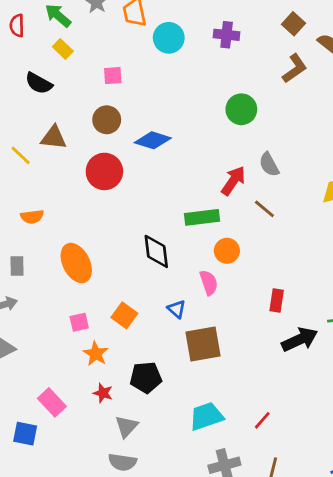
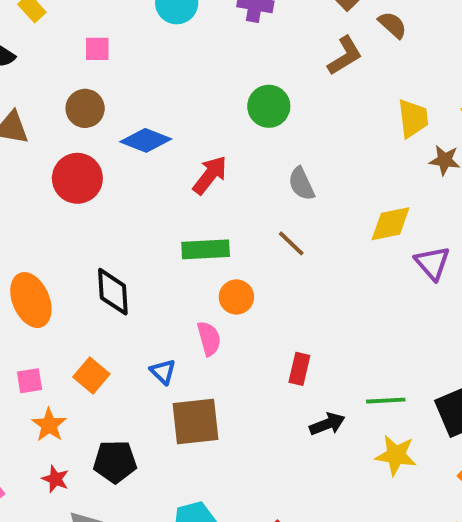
red arrow: (233, 181) -> (210, 175), moved
black diamond: (156, 251) -> (113, 292), moved
black arrow: (300, 340) -> (327, 424), size x0.7

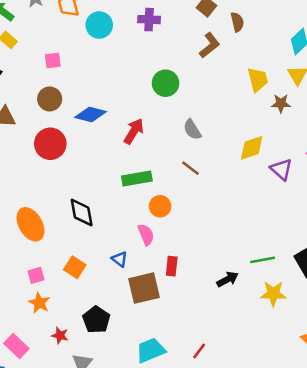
brown semicircle: (392, 25) -> (237, 22), turned 42
red rectangle: (299, 369) -> (172, 266), moved
orange star: (49, 425) -> (39, 303), moved
black pentagon: (115, 462) -> (96, 320), turned -30

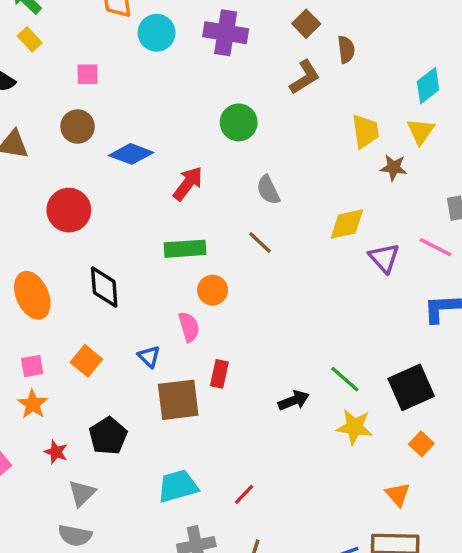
purple cross: (149, 20) -> (226, 33), size x1.4
red circle: (50, 144) -> (69, 210), moved
green line: (263, 260) -> (345, 379), turned 45

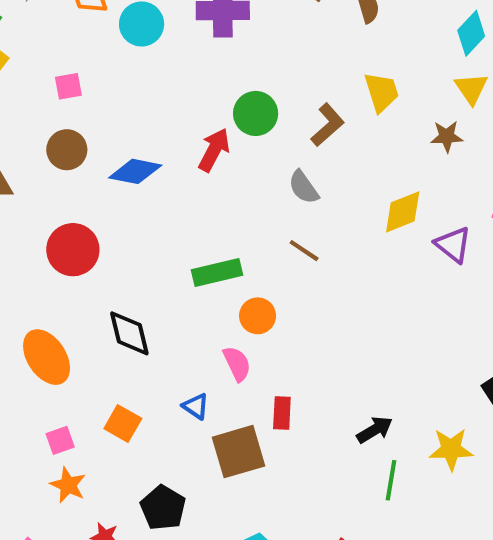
brown L-shape: (305, 77) -> (328, 125), moved
yellow trapezoid: (365, 131) -> (382, 92), moved
red arrow: (188, 183) -> (214, 150), moved
green line: (345, 379) -> (391, 480), moved, turned 68

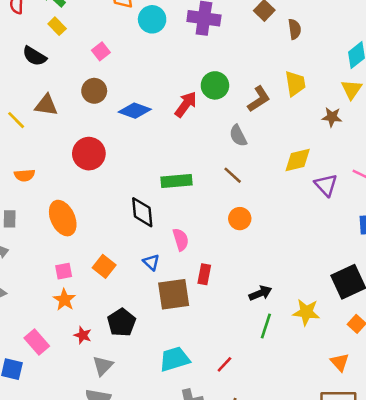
pink square: (68, 86) -> (101, 51), turned -36
orange circle: (258, 316) -> (240, 219), moved
black diamond: (129, 333) -> (142, 212), moved

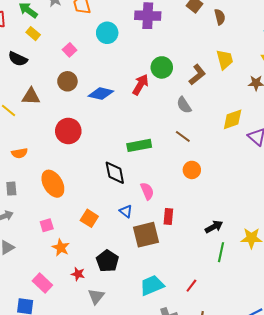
cyan circle: (152, 19) -> (107, 33), moved
pink square: (64, 271) -> (47, 225), moved

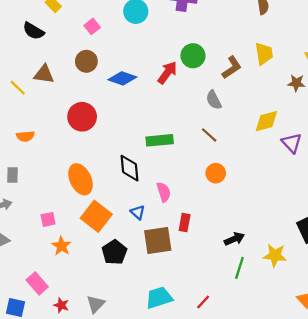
orange ellipse: (53, 184) -> (80, 179), moved
orange square: (89, 218) -> (96, 216), size x1.5
black pentagon: (107, 261) -> (114, 252), moved
red star: (78, 274) -> (61, 305), moved

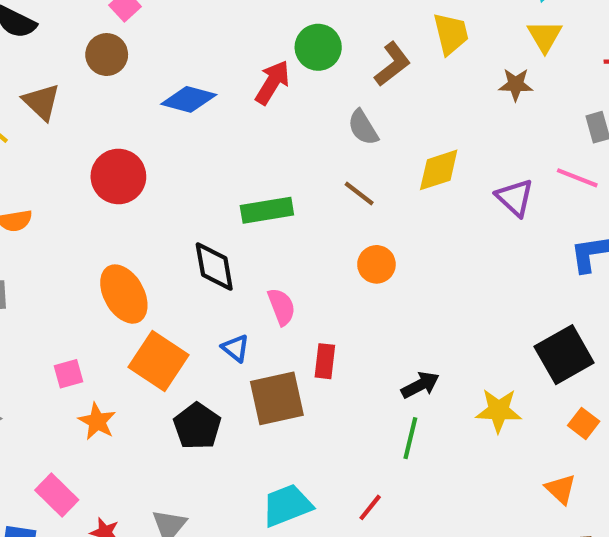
brown circle: (86, 61) -> (107, 55), moved
brown triangle: (44, 74) -> (41, 102), turned 40
yellow diamond: (266, 121) -> (439, 170), moved
green line: (239, 268) -> (410, 438), moved

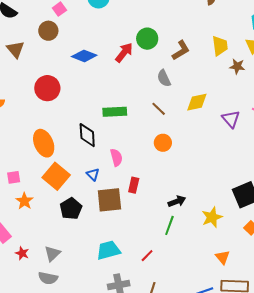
yellow trapezoid: (451, 34) -> (220, 46), moved
yellow star: (499, 411) -> (212, 217), turned -30
orange triangle: (561, 489) -> (223, 257), moved

